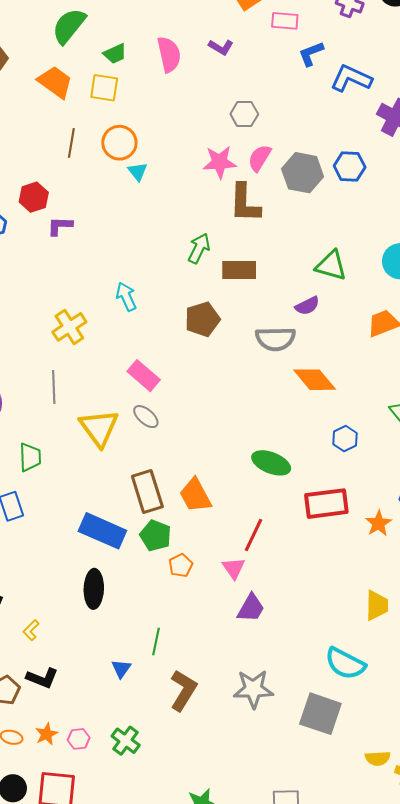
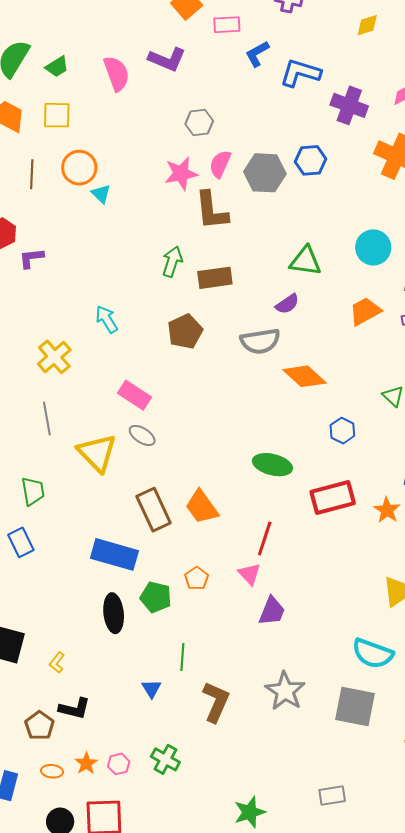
purple L-shape: (221, 47) -> (167, 59), size x1.5
green trapezoid: (115, 54) -> (57, 67), moved
green pentagon: (156, 536) -> (156, 597), moved
gray star: (253, 689) -> (285, 691), turned -30

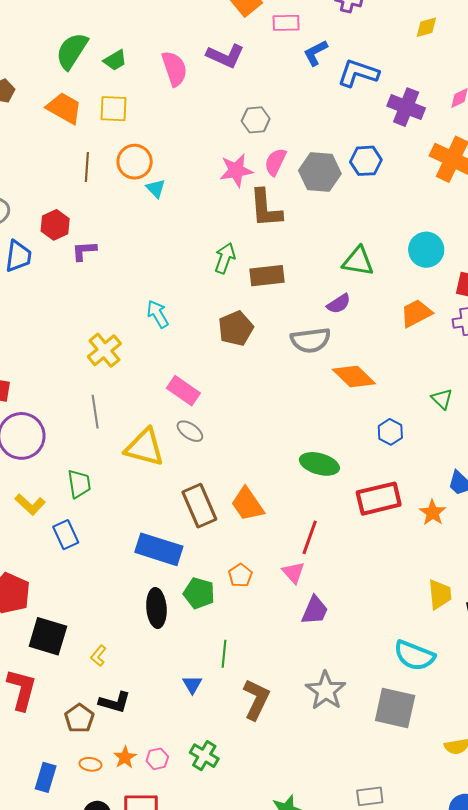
yellow triangle: (97, 453) -> (144, 447), turned -33

